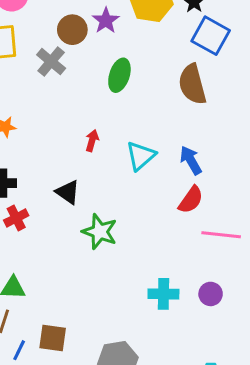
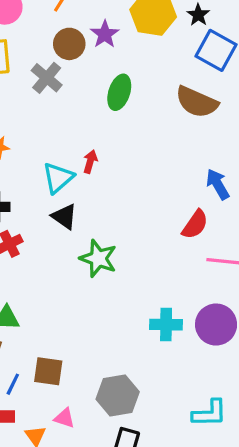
brown semicircle: (192, 84) -> (197, 102), turned -51
cyan triangle: (141, 156) -> (58, 178), moved
blue arrow: (191, 160) -> (218, 184), moved
purple circle: (211, 294) -> (216, 325), size x1.6

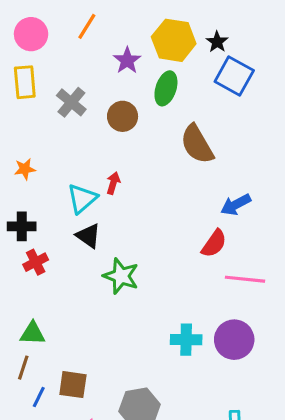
brown circle: (69, 44) -> (123, 116), moved
green ellipse: (119, 92) -> (166, 88), moved
brown semicircle: (197, 102) -> (197, 144), moved, turned 36
blue arrow: (218, 184) -> (236, 205), turned -88

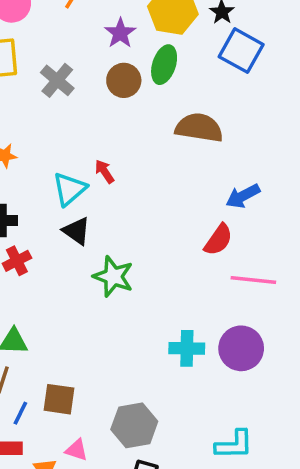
brown circle: (123, 116) -> (124, 80), moved
brown semicircle: (197, 144) -> (199, 128), turned 129
red arrow: (113, 183) -> (105, 171), turned -50

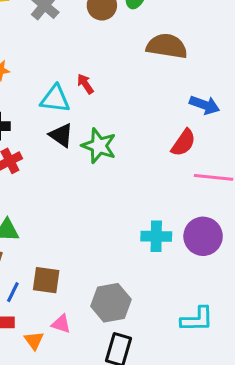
cyan triangle: (69, 189) -> (55, 99), turned 48
blue arrow: (243, 196) -> (205, 105), turned -132
green star: (113, 277) -> (99, 146), moved

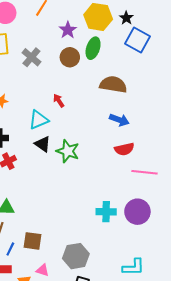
red arrow: (85, 84) -> (59, 101), moved
cyan triangle: (55, 99) -> (39, 120), turned -30
blue arrow: (205, 105) -> (119, 120), moved
red semicircle: (183, 143) -> (124, 149), turned 42

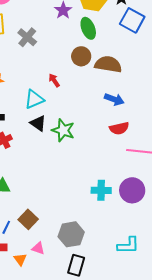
green ellipse: (93, 48) -> (88, 28), turned -40
brown circle: (70, 57) -> (81, 56), moved
brown square: (32, 241) -> (28, 219), turned 36

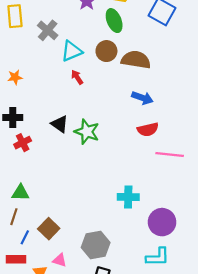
cyan triangle: (34, 99) -> (72, 51), moved
purple circle: (132, 190) -> (162, 222), moved

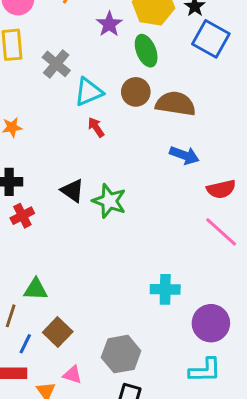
red semicircle: (148, 129) -> (221, 189), moved
pink line: (170, 155) -> (221, 232), turned 36
green triangle: (20, 193) -> (36, 289), moved

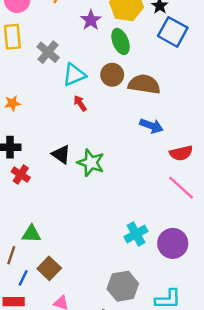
red cross: (22, 216) -> (21, 175), turned -30
cyan cross: (165, 289) -> (136, 234), turned -30
purple circle: (211, 323) -> (173, 243), moved
gray hexagon: (121, 354) -> (123, 286), moved

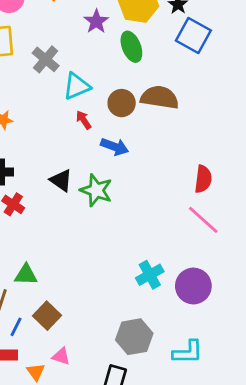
brown circle: (112, 75) -> (122, 103), moved
blue arrow: (151, 126) -> (115, 147), moved
red semicircle: (181, 153) -> (203, 179), turned -70

